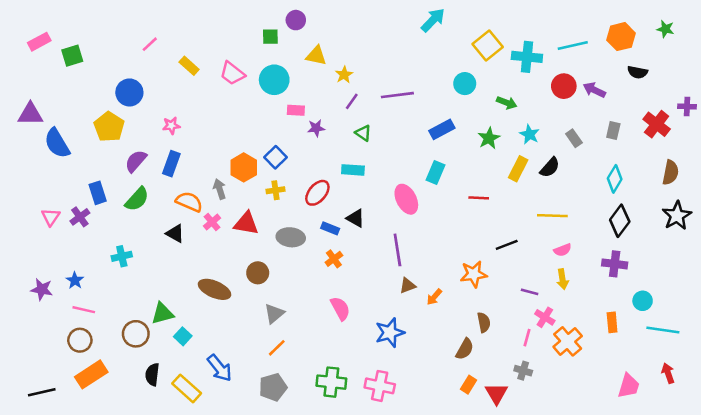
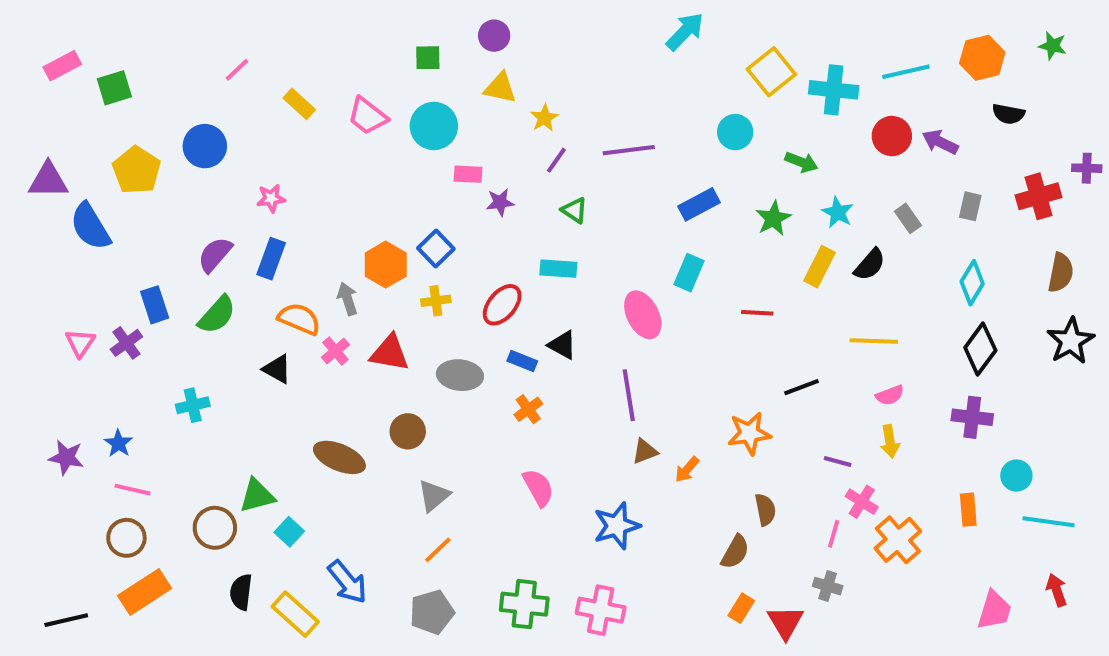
purple circle: (296, 20) -> (494, 36), moved
red cross: (657, 124) -> (1039, 196), turned 36
yellow pentagon: (109, 127) -> (137, 170), moved

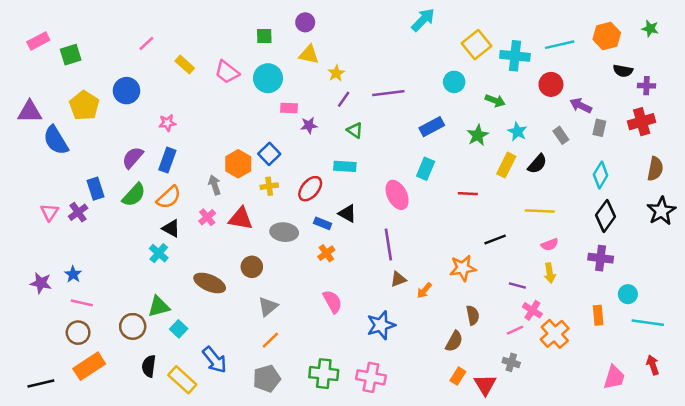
purple arrow: (940, 142) -> (581, 105), moved
purple cross: (1087, 168) -> (646, 86), moved
orange semicircle: (299, 319) -> (169, 197), moved, turned 115
cyan cross: (193, 405) -> (159, 253), moved, turned -36
pink line: (834, 534) -> (515, 330), turned 49

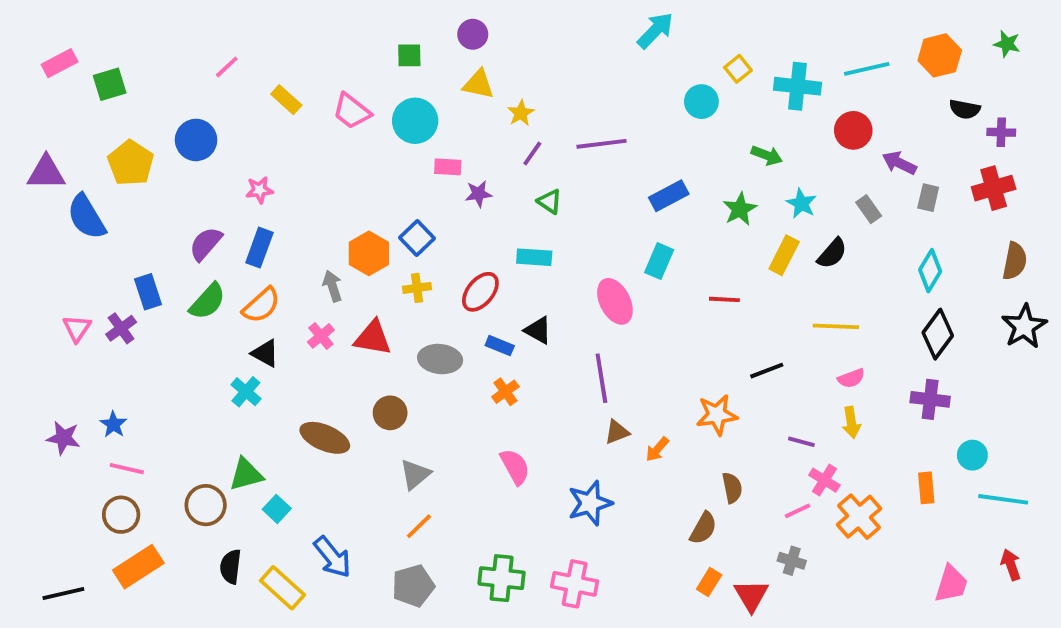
yellow square: (476, 45) -> (738, 69), size x0.6
cyan circle: (454, 82) -> (701, 102), moved

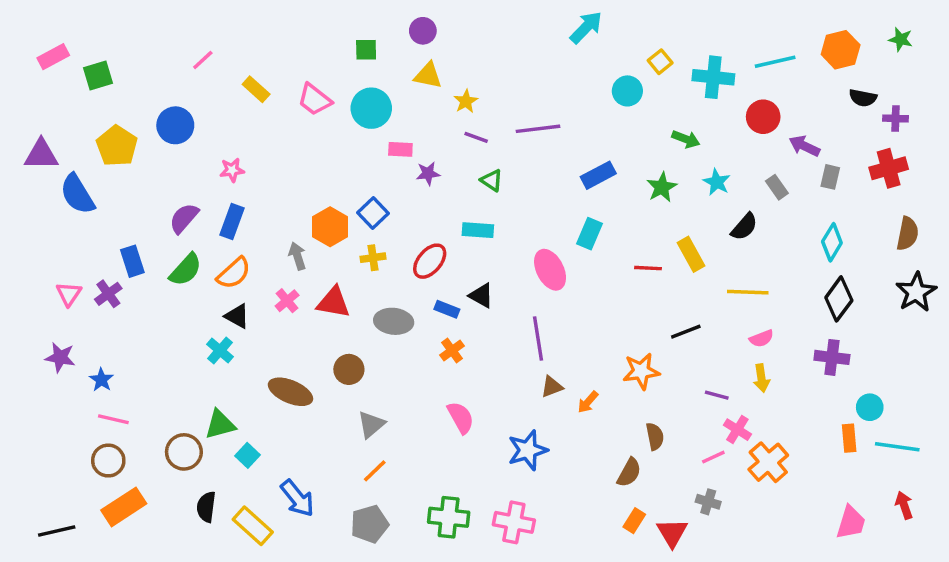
purple line: (532, 153) -> (476, 137), turned 75
yellow rectangle: (784, 255) -> (691, 254), moved, turned -56
purple star: (63, 438) -> (60, 357), moved
orange rectangle: (926, 488) -> (849, 438), moved

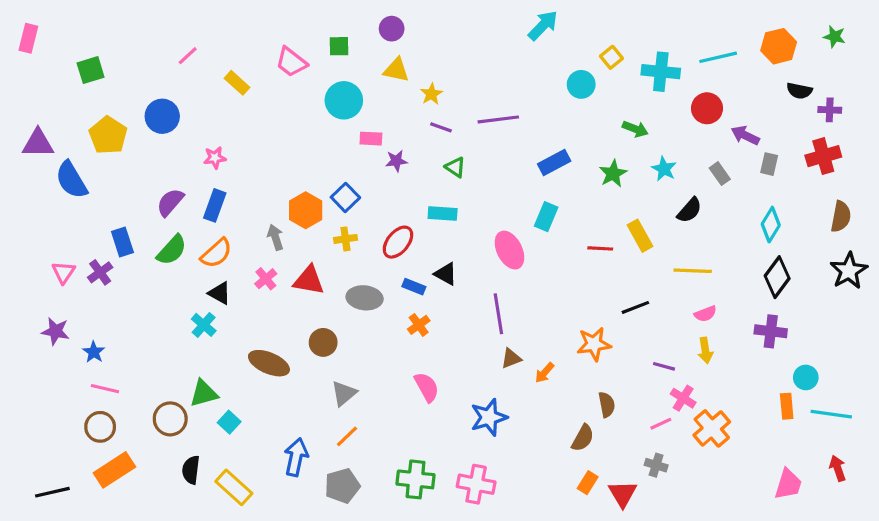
pink rectangle: (53, 57) -> (28, 38), moved, turned -48
pink trapezoid: (315, 100) -> (291, 62), moved
blue arrow: (297, 498) -> (296, 457), moved, turned -129

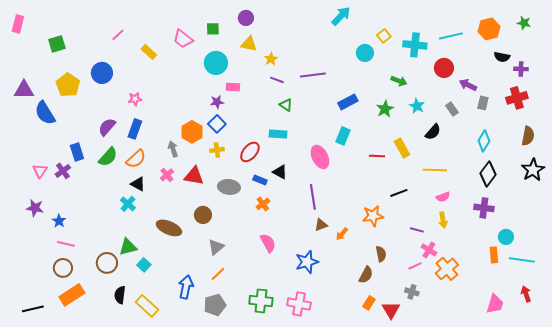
purple star: (396, 161) -> (217, 102), moved

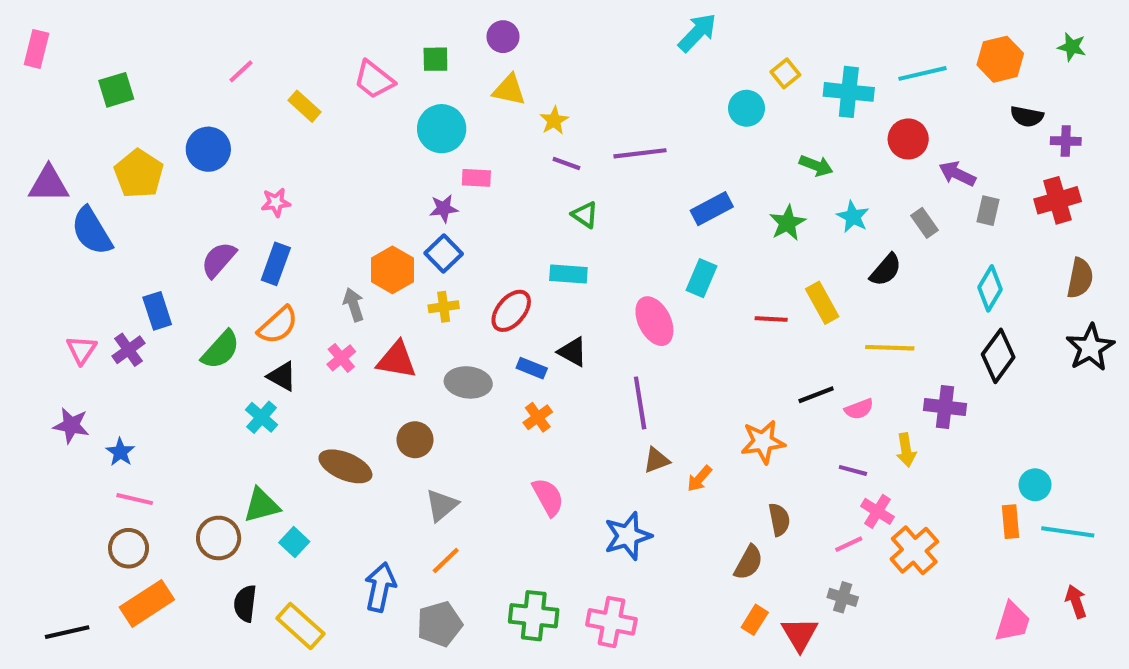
green semicircle: (108, 157) -> (221, 350), moved
pink semicircle: (443, 197) -> (859, 409), moved
purple cross: (484, 208) -> (945, 407), moved

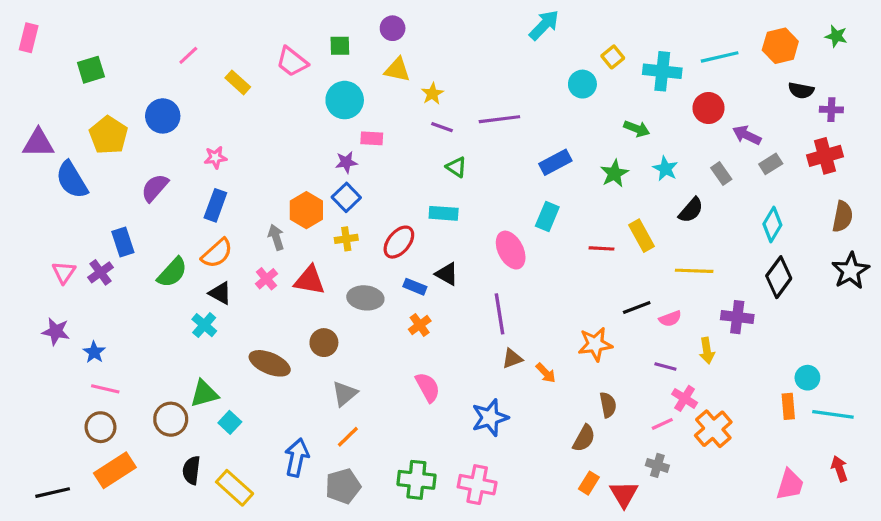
gray rectangle: (988, 211) -> (771, 164), turned 45
purple semicircle: (219, 260) -> (155, 188), moved
orange arrow: (699, 479) -> (546, 373), turned -85

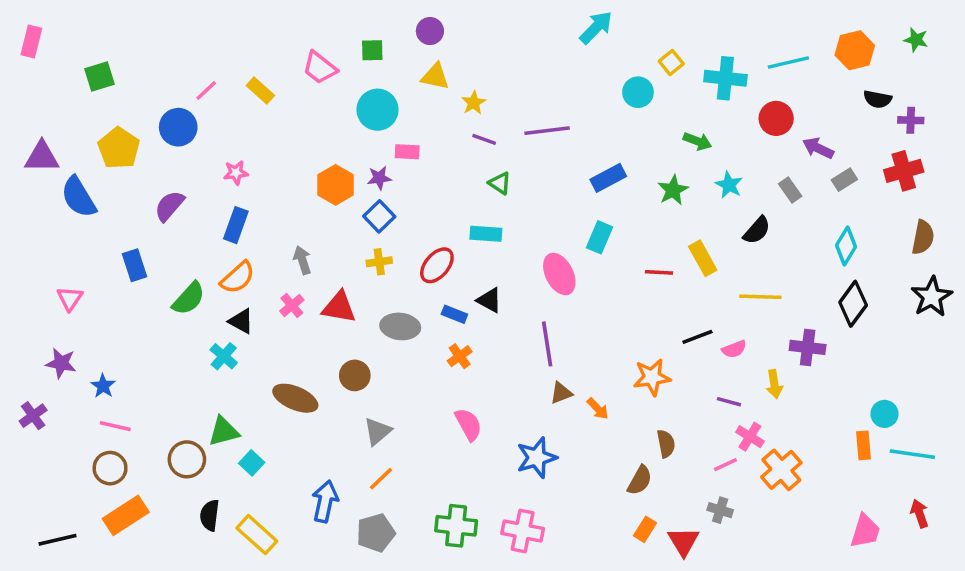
pink line: (188, 55) -> (206, 90), moved
orange hexagon: (306, 210) -> (336, 185), moved
purple cross: (100, 272) -> (33, 416), moved

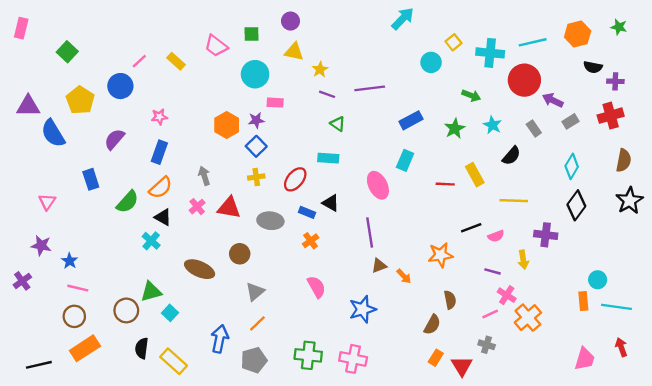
green square: (100, 76) -> (67, 52), turned -30
red circle: (776, 118) -> (524, 80), size x1.4

